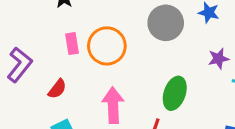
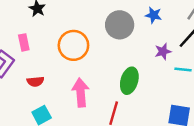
pink rectangle: (72, 44) -> (24, 42), moved
red semicircle: (57, 89) -> (35, 81), turned 49

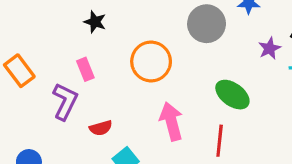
red semicircle: (35, 81) -> (101, 128), moved
green ellipse: (129, 81) -> (232, 95), turned -60

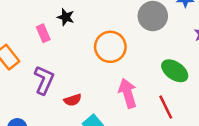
pink rectangle: (85, 69) -> (43, 33), moved
red line: (220, 141) -> (166, 107), turned -30

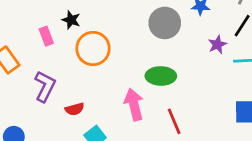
orange circle: (110, 47) -> (93, 49), moved
green ellipse: (175, 71) -> (161, 76), moved, turned -36

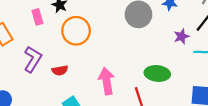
green ellipse: (161, 76) -> (157, 73), moved
red semicircle: (75, 109) -> (60, 70), moved

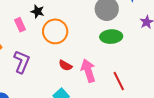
red semicircle: (60, 70) -> (65, 65), moved, turned 48
green ellipse: (157, 73) -> (111, 37), moved

